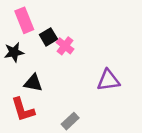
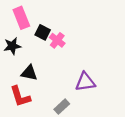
black square: (48, 37) -> (43, 32), turned -32
purple triangle: (108, 80) -> (85, 82), moved

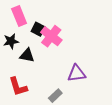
pink cross: (57, 40) -> (51, 36), size x1.5
black triangle: (29, 73) -> (27, 55), moved

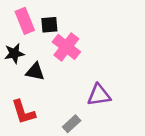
black square: (38, 29) -> (49, 25), moved, turned -32

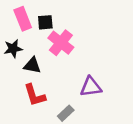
red L-shape: (23, 112) -> (35, 95), moved

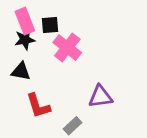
black star: (13, 49) -> (25, 40), moved
black triangle: (32, 65) -> (21, 71), moved

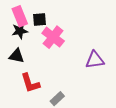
purple triangle: (100, 97) -> (95, 60), moved

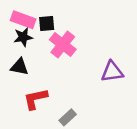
pink rectangle: (20, 16) -> (23, 20), turned -48
red L-shape: (30, 83) -> (36, 99), turned 95

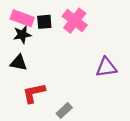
pink cross: (63, 44) -> (75, 21), moved

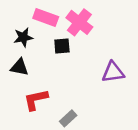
pink rectangle: (22, 18) -> (46, 17), moved
black square: (44, 22) -> (62, 46), moved

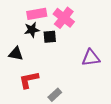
pink rectangle: (46, 17) -> (37, 14), turned -30
black star: (23, 37) -> (32, 30), moved

